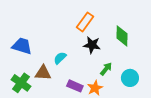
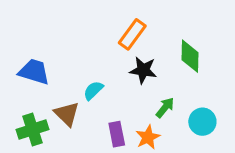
brown triangle: (43, 73) -> (67, 114), turned 42
green cross: (21, 83) -> (32, 129), turned 36
purple rectangle: (75, 86) -> (117, 134), turned 56

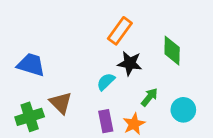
cyan semicircle: (93, 90) -> (106, 82), moved

